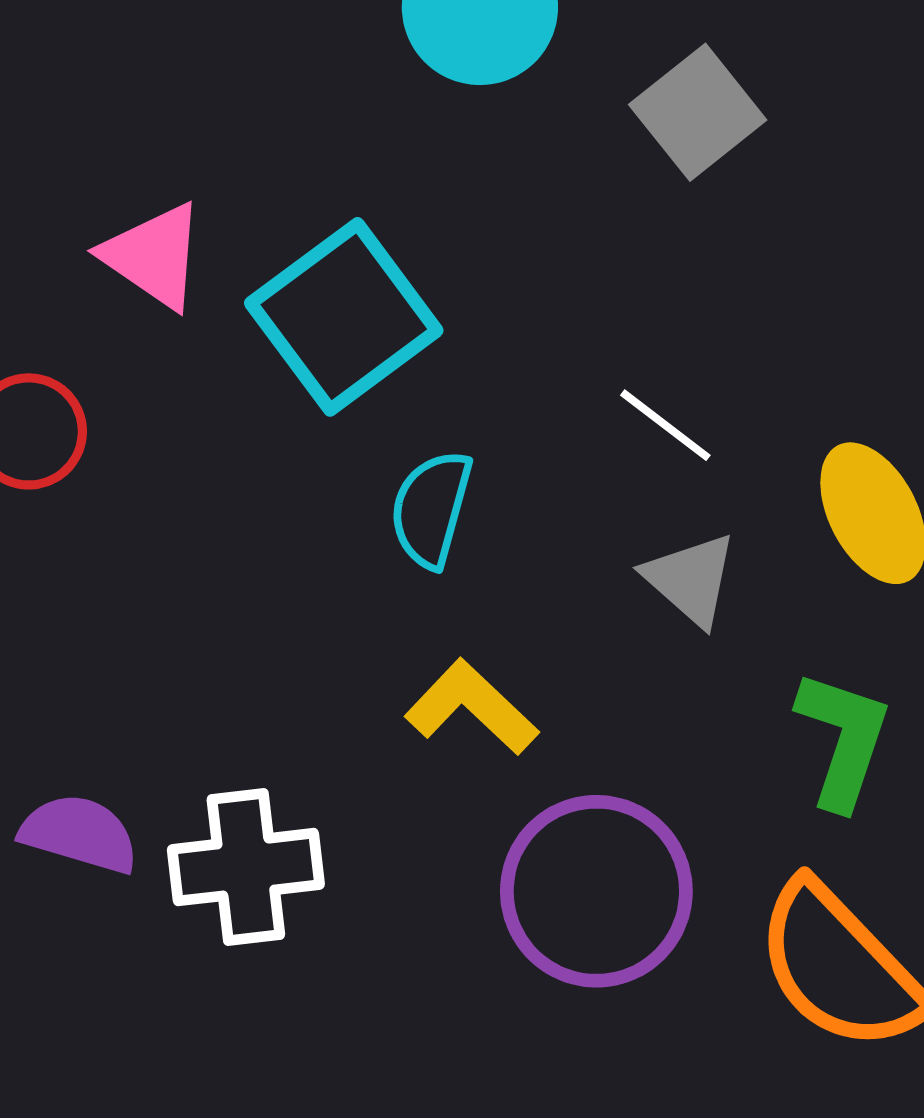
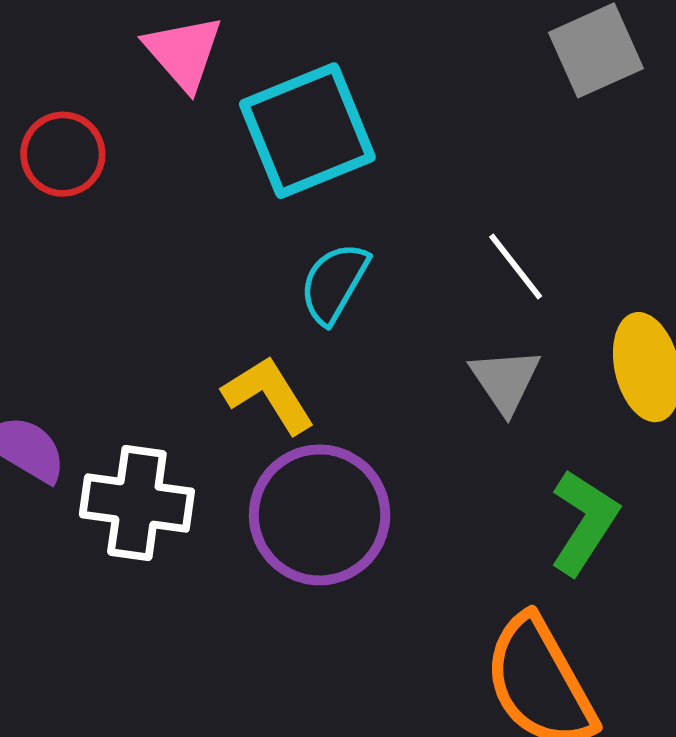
yellow L-shape: (471, 707) -> (269, 395), moved
purple circle: (596, 891) -> (320, 515), moved

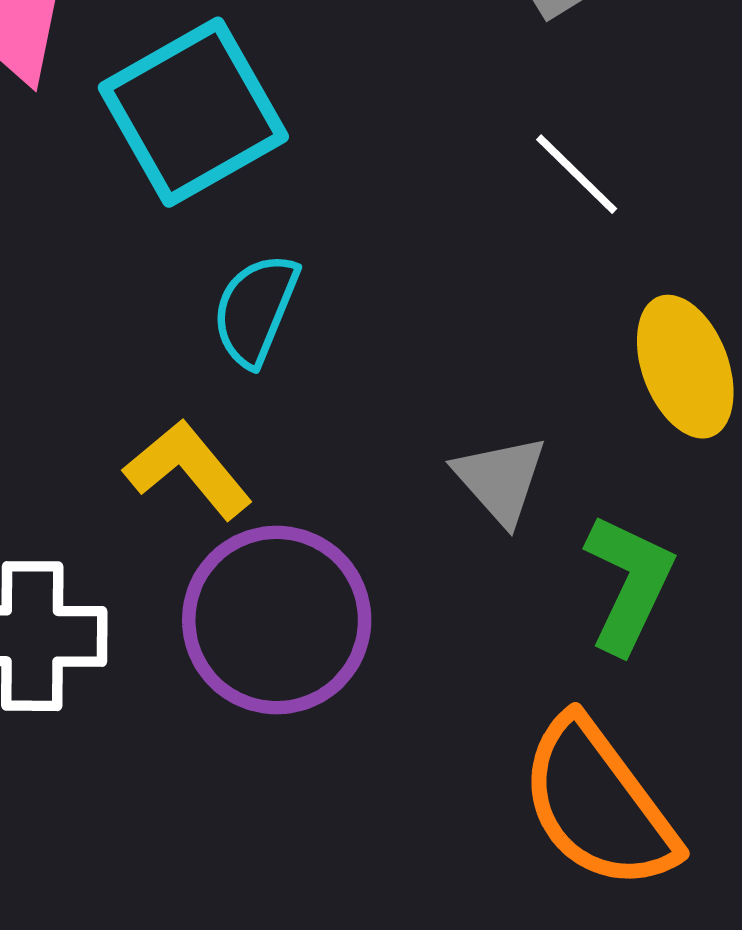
white line: (516, 267) -> (577, 174), moved
gray triangle: (505, 380) -> (500, 480), moved

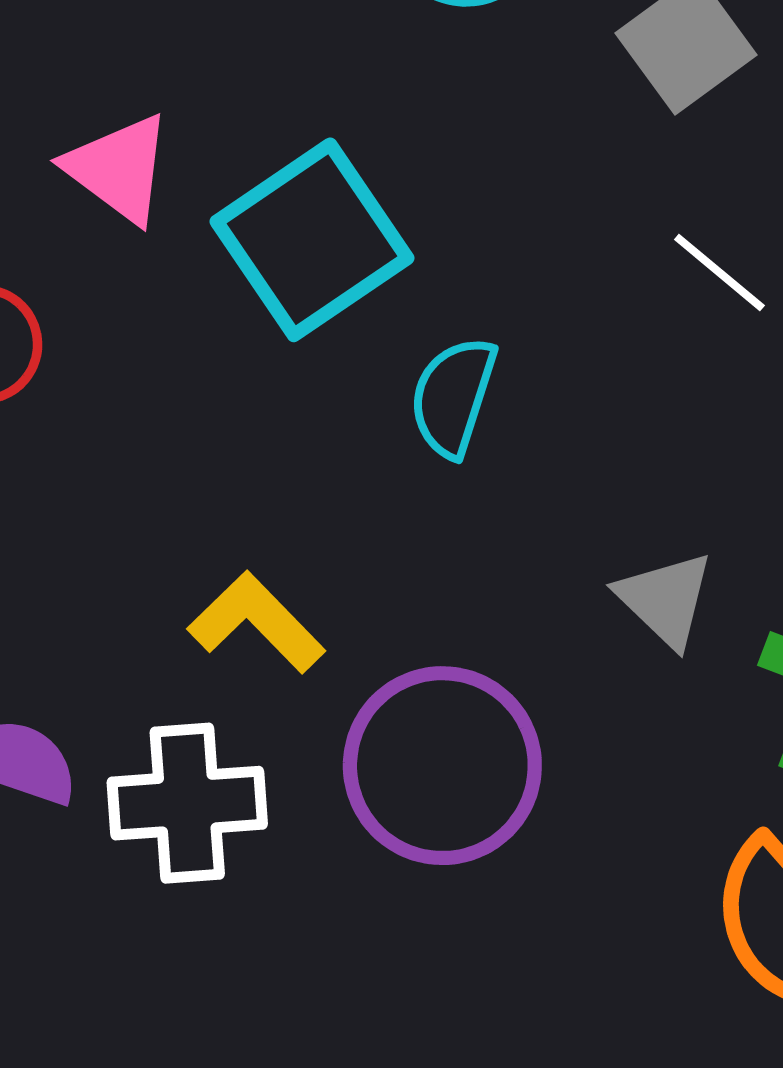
cyan semicircle: (255, 310) -> (453, 397), moved
yellow L-shape: (188, 469) -> (256, 622), moved

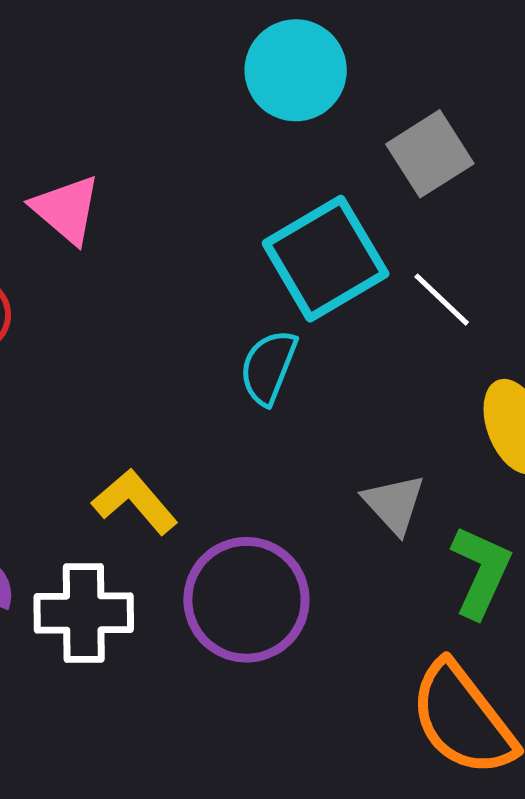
cyan square: (312, 240) -> (326, 259), moved

